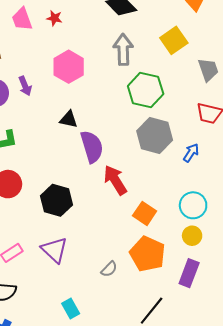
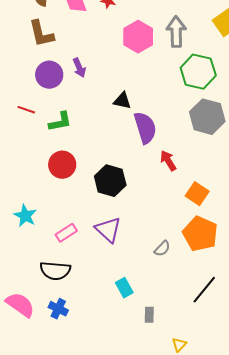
pink hexagon: (69, 67) -> (138, 37), moved
red arrow: (115, 180) -> (168, 161), size x0.7

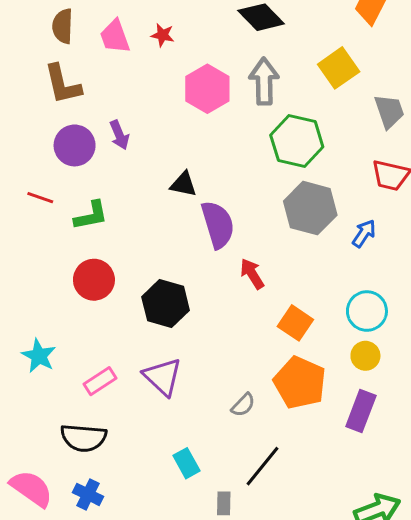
black line: (204, 290) -> (263, 466), moved

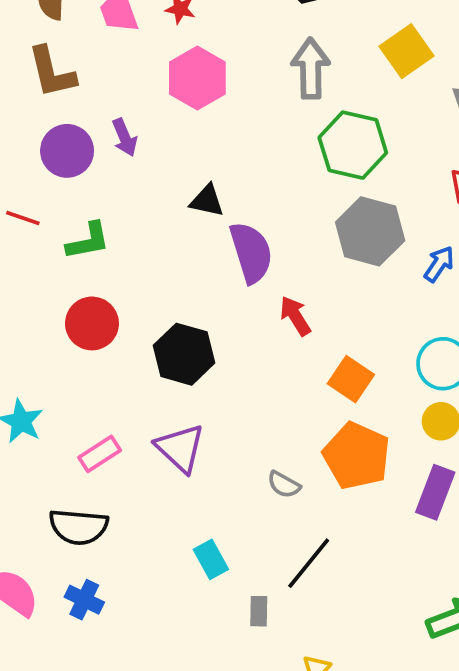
pink hexagon: (207, 89) -> (197, 78), moved
gray semicircle: (243, 405) -> (284, 485), turned 75

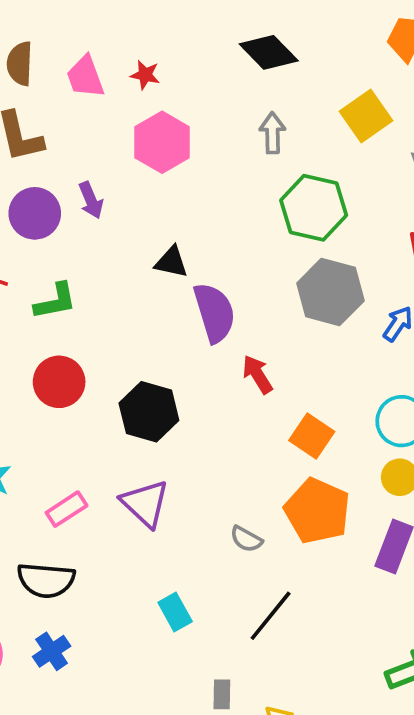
gray arrow: (311, 68) -> (272, 133), size x0.7
blue cross: (84, 600) -> (52, 651), turned 30
gray rectangle: (259, 611) -> (222, 694), moved

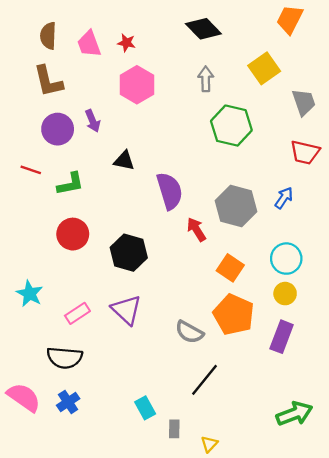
black triangle: (171, 262) -> (124, 161), moved
gray hexagon: (330, 292) -> (236, 206), moved
gray semicircle: (246, 539) -> (189, 332), size x1.4
cyan rectangle: (175, 612) -> (145, 408), moved

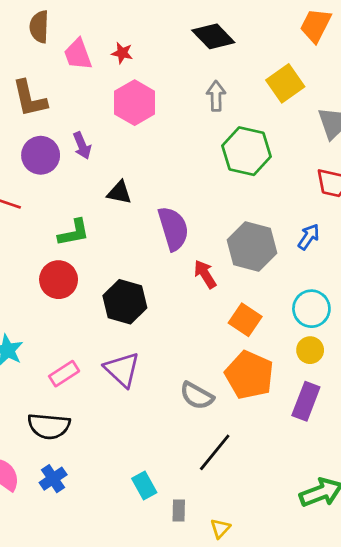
brown semicircle: (48, 36) -> (39, 27), moved
green L-shape: (70, 184) -> (74, 233), moved

